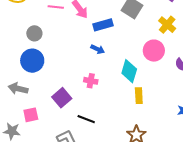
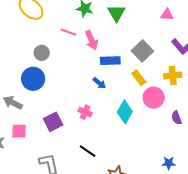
yellow cross: (167, 25) -> (173, 75), turned 30
yellow rectangle: (139, 96) -> (139, 78), moved, turned -49
black line: (86, 119) -> (88, 151), moved

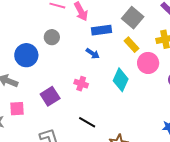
gray circle: (42, 53) -> (52, 37), moved

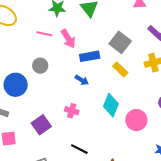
pink circle: (148, 63) -> (136, 120), moved

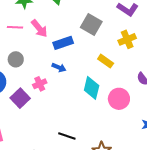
yellow rectangle: (120, 69) -> (106, 61), moved
pink cross: (72, 111) -> (40, 84), moved, turned -32
purple square: (41, 125) -> (20, 98), moved

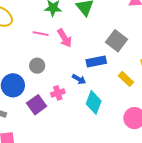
blue rectangle: (63, 43) -> (96, 61), moved
cyan diamond: (92, 88) -> (94, 102), moved

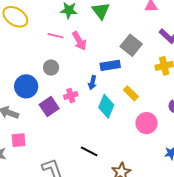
blue arrow: (79, 79) -> (92, 83), turned 72
yellow rectangle: (126, 79) -> (131, 93), moved

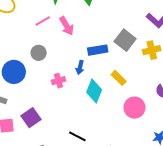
pink line: (56, 36) -> (43, 21), turned -42
gray square: (131, 45) -> (125, 40), moved
purple square: (49, 106) -> (31, 118), moved

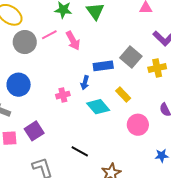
gray circle: (39, 53) -> (25, 42), moved, size x1.5
cyan diamond: (94, 91) -> (98, 107), turned -65

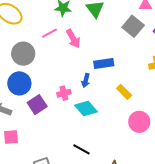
gray circle: (25, 42) -> (23, 54), moved
gray square: (131, 57) -> (133, 26), moved
cyan diamond: (98, 107) -> (86, 109), moved
purple square: (34, 131) -> (37, 105), moved

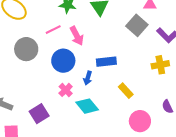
blue circle: (19, 83) -> (63, 61), moved
pink cross: (64, 93) -> (66, 90), turned -32
purple square: (37, 105) -> (39, 114), moved

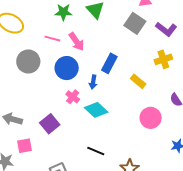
pink line: (53, 30) -> (52, 39), turned 49
blue rectangle: (106, 62) -> (109, 63), turned -48
yellow rectangle: (126, 91) -> (138, 81), moved

